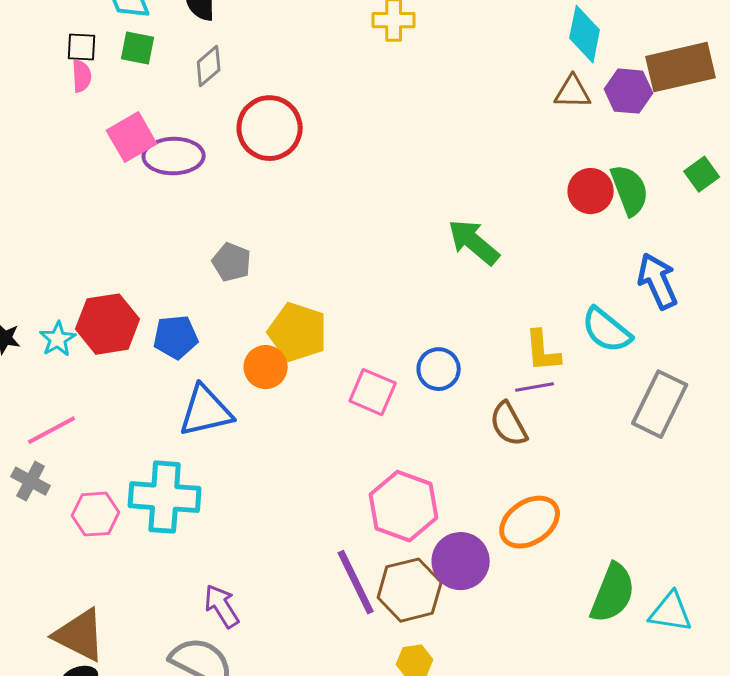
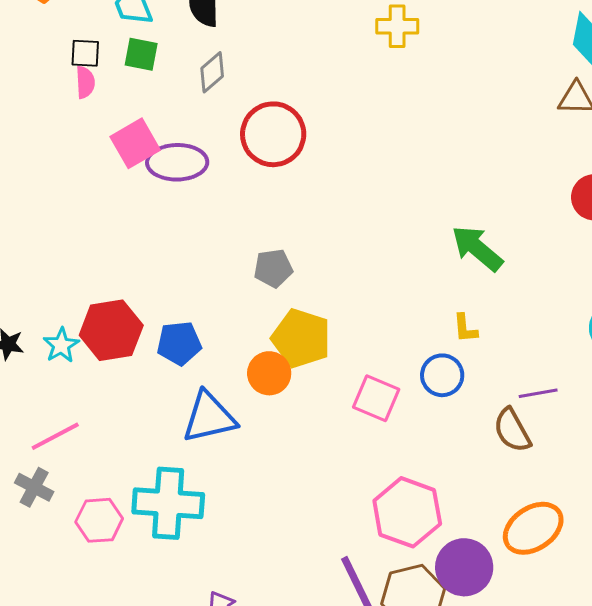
gray pentagon: (232, 262) -> (273, 268), moved, turned -30
yellow L-shape: (543, 351) -> (465, 328), moved, size x0.7

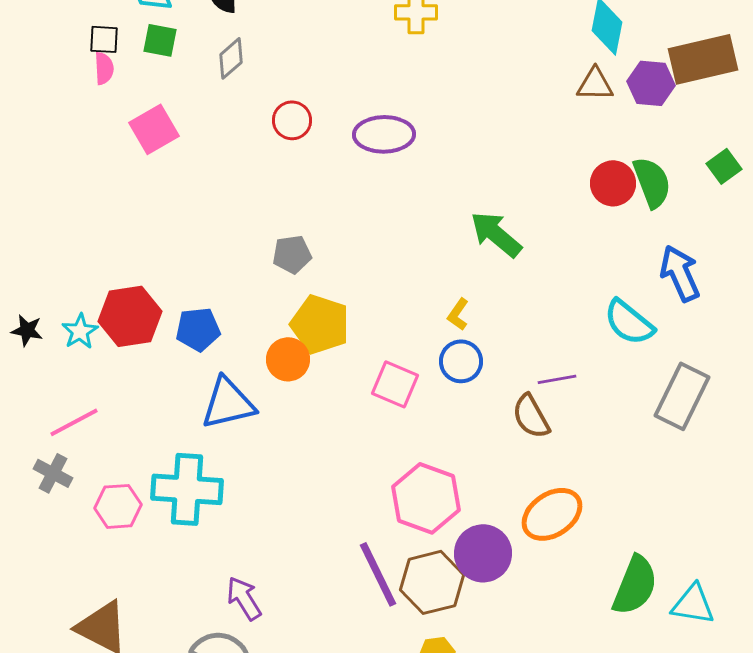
red circle: (273, 134) -> (292, 120), size x0.6
purple ellipse: (177, 162) -> (384, 134), moved
yellow L-shape: (465, 328) -> (458, 314), moved, turned 40

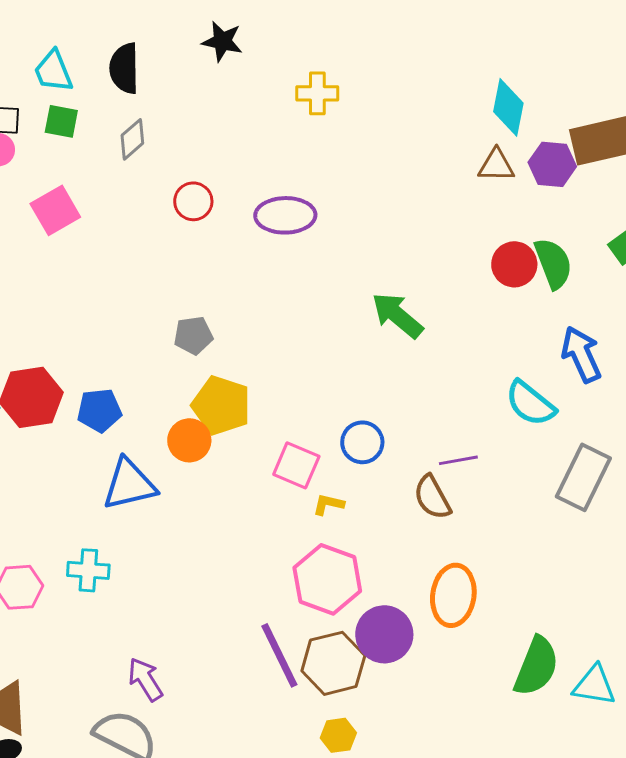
yellow L-shape: (458, 314) -> (328, 504), moved, turned 68
cyan cross: (187, 489) -> (88, 570), size x0.6
orange ellipse: (552, 514) -> (453, 595), turned -48

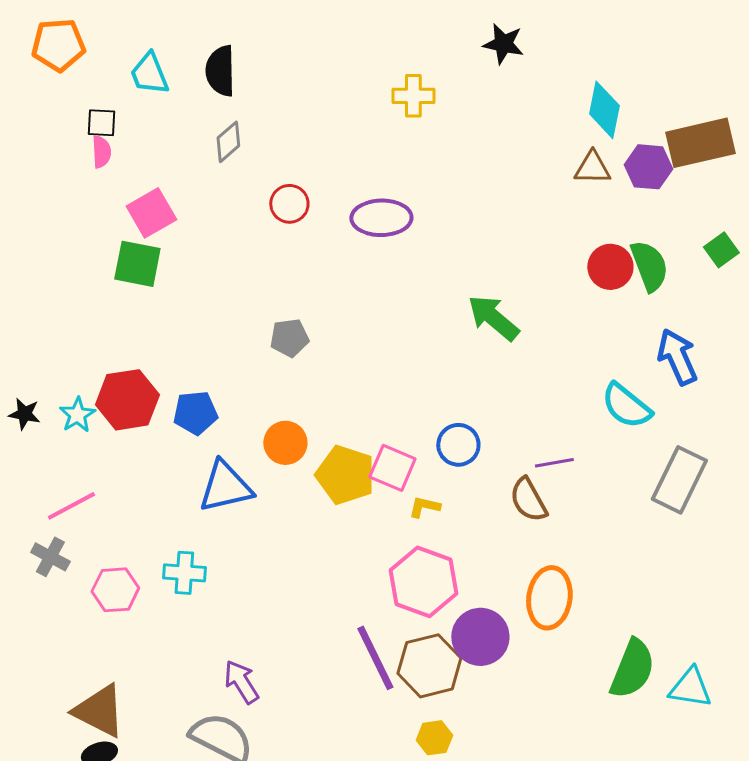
black star: (222, 41) -> (503, 44), moved
green square: (61, 121) -> (137, 264), moved, size x1.4
yellow pentagon: (221, 405) -> (345, 475), moved

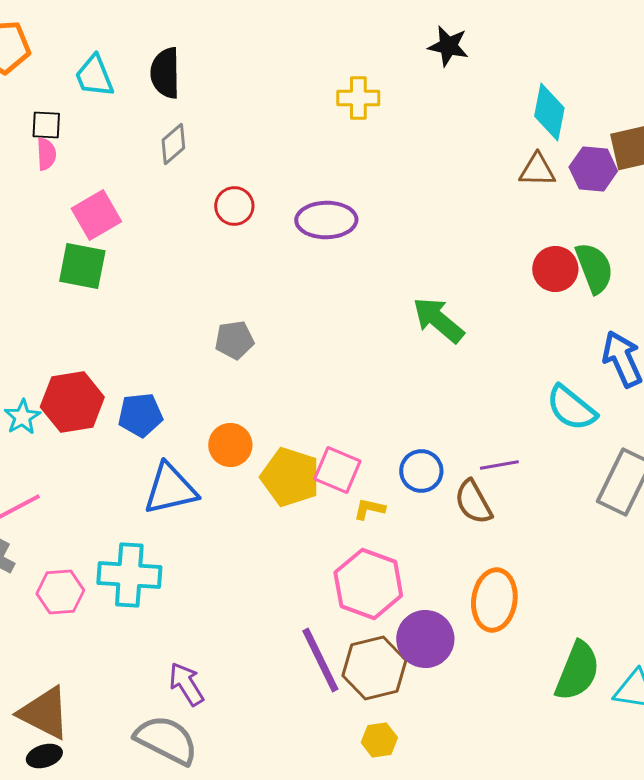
blue circle: (458, 445) -> (421, 471), moved
cyan cross: (184, 573) -> (129, 575), size x1.5

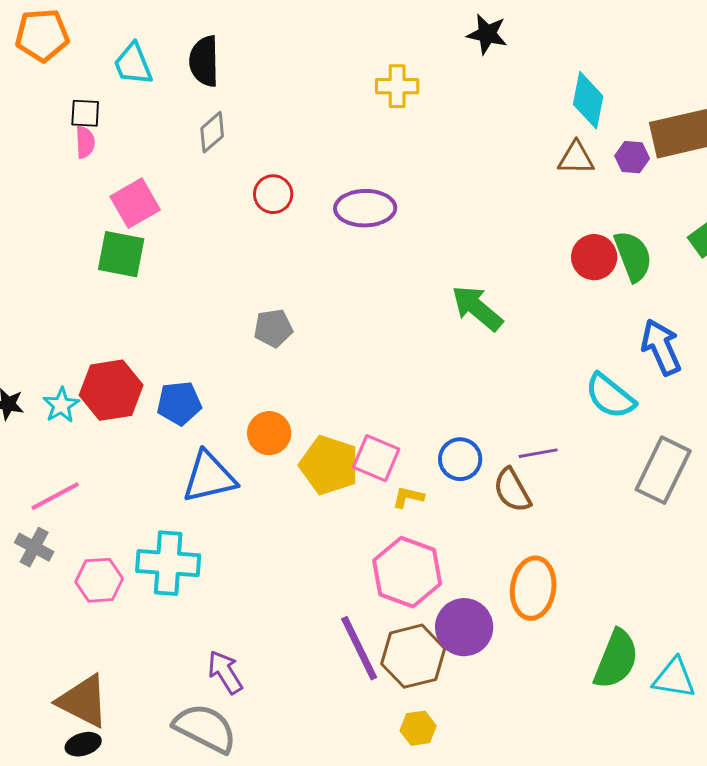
purple hexagon: (593, 169) -> (632, 157), size x0.7

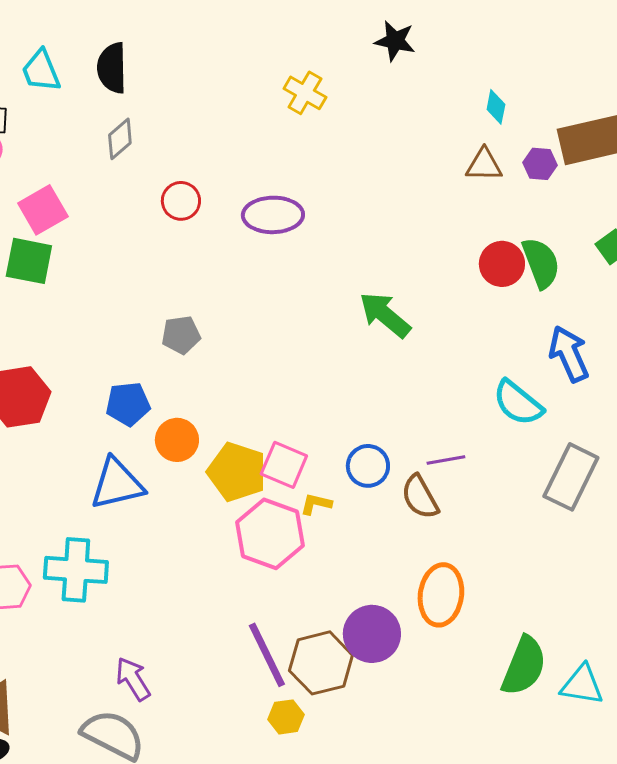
yellow cross: (397, 86) -> (305, 93), turned 30
cyan diamond: (588, 100) -> (496, 107), size x0.6
blue pentagon: (179, 403) -> (128, 404), moved
pink hexagon: (407, 572) -> (270, 534), moved
yellow hexagon: (418, 728) -> (286, 717), moved

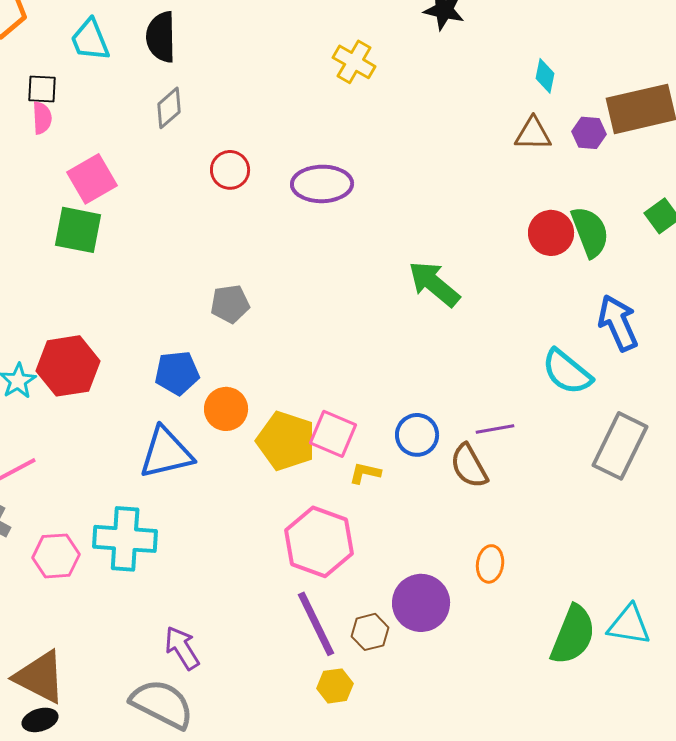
pink hexagon: (270, 534) -> (319, 542), moved
orange ellipse: (441, 595) -> (490, 564), size x0.6
brown hexagon: (321, 663) -> (370, 632), size x0.6
cyan triangle: (582, 685) -> (629, 625), moved

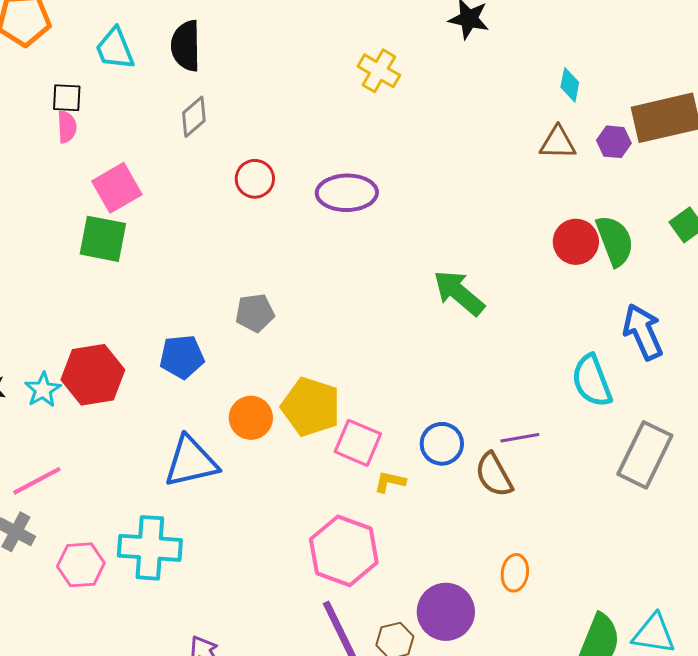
cyan semicircle: (567, 372) -> (592, 381), turned 30
blue pentagon: (177, 373) -> (182, 357), moved
yellow pentagon: (286, 441) -> (311, 407), moved

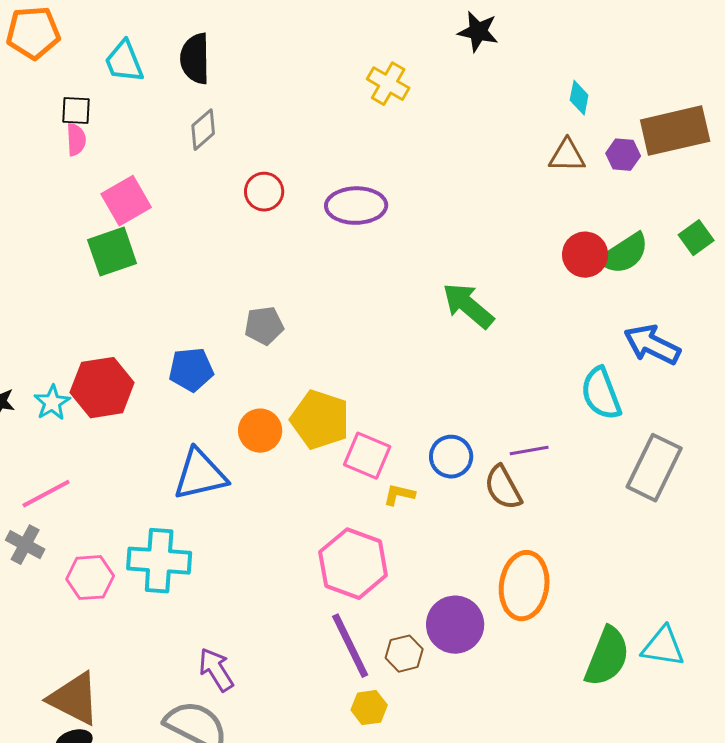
green square: (103, 239) -> (112, 252), turned -30
green semicircle: (615, 241) -> (624, 254), turned 78
blue arrow: (643, 332) -> (652, 345), turned -40
orange ellipse: (515, 573) -> (524, 586), size x1.8

